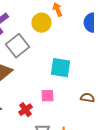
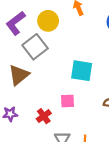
yellow circle: (41, 23) -> (48, 21), moved

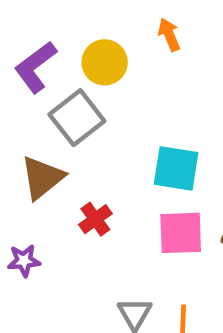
pink square: (68, 101) -> (181, 233), moved, size x1.5
red cross: (44, 116) -> (95, 219), moved

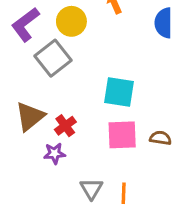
brown triangle: (42, 178) -> (30, 117), moved
purple star: (24, 261) -> (55, 153), moved

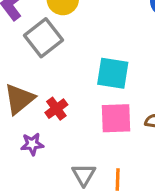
purple star: (55, 153) -> (32, 144), moved

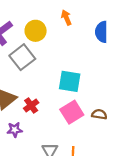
pink square: (116, 118) -> (72, 112), turned -30

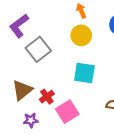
yellow circle: (36, 31) -> (81, 35), moved
pink square: (72, 112) -> (67, 112), moved

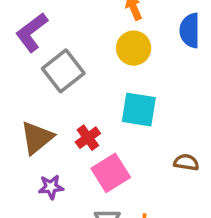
red cross: (47, 97) -> (88, 138), moved

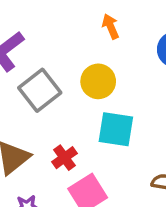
yellow circle: (134, 48) -> (98, 81), moved

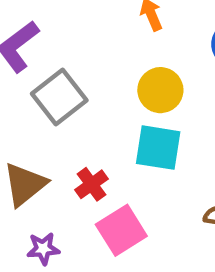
yellow circle: (98, 81) -> (160, 90), moved

